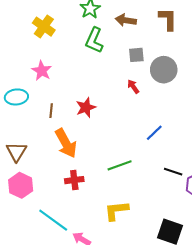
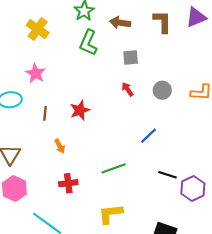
gray circle: (164, 70) -> (162, 90), moved, size x0.7
orange arrow: (66, 143) -> (60, 146), size x0.5

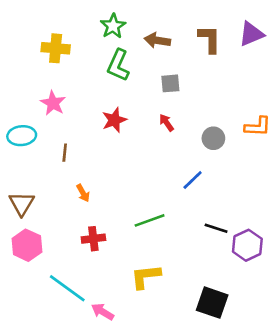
yellow cross: (38, 29) -> (56, 48), turned -30
gray circle: (162, 90) -> (213, 138), moved
red star: (80, 110) -> (114, 120), moved

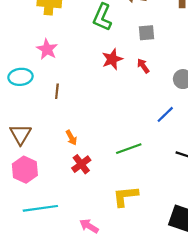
red star: (114, 120) -> (112, 59), moved
orange arrow: (83, 193) -> (71, 138), moved
red cross: (93, 239) -> (81, 164), turned -30
cyan line: (67, 288) -> (40, 208), moved, turned -44

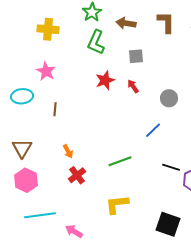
pink arrow: (89, 226) -> (74, 231), moved

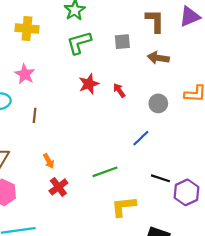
brown arrow: (126, 23) -> (158, 58), moved
green L-shape: (96, 42) -> (79, 43), turned 50
gray square: (136, 56) -> (122, 42), moved
yellow L-shape: (117, 204) -> (124, 207), moved

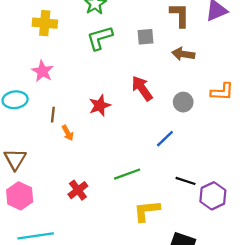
red star: (89, 84) -> (100, 105), moved
red arrow: (119, 90) -> (142, 88), size x1.6
orange arrow: (49, 161) -> (68, 133), moved

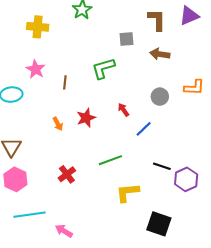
green L-shape: (100, 38) -> (103, 68), moved
red arrow: (142, 88) -> (123, 110), moved, size x0.6
red star: (100, 105) -> (86, 118), moved
brown line: (53, 115) -> (65, 82), moved

